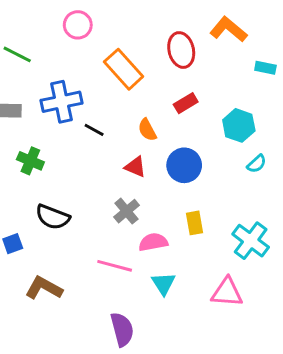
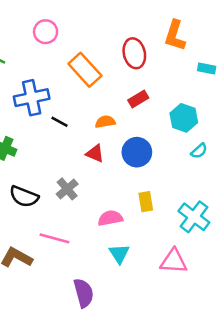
orange L-shape: (229, 29) -> (175, 36), turned -112
orange semicircle: (147, 130) -> (105, 122), turned 108
gray cross: (127, 211) -> (67, 189), moved
pink line: (115, 266) -> (54, 238), moved

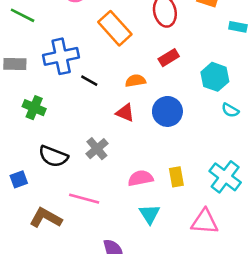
cyan semicircle: (199, 151) -> (230, 110), turned 72
yellow rectangle: (146, 202) -> (176, 177), moved

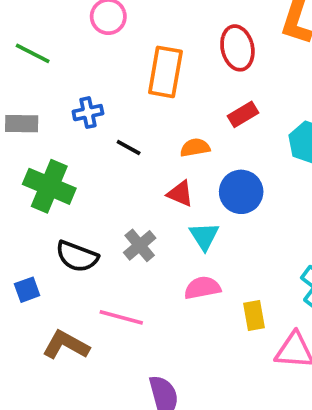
orange rectangle: (115, 28) -> (165, 72), turned 52
blue cross: (61, 56) -> (88, 113), size x0.6
green cross: (34, 108) -> (49, 186), size x1.5
yellow rectangle: (176, 177) -> (254, 315), moved
cyan triangle: (149, 214) -> (204, 236), moved

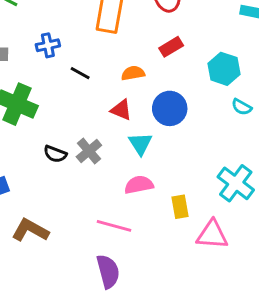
black semicircle: (77, 256) -> (55, 154), moved, size x0.7
pink line: (121, 317) -> (114, 226), moved

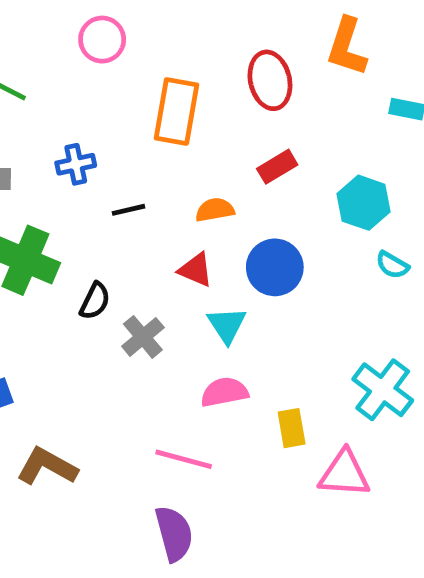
black line: (80, 73) -> (128, 210), turned -42
black semicircle: (55, 154) -> (95, 301), moved, turned -85

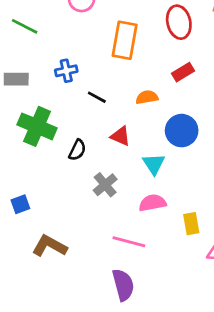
black line: (128, 210) -> (97, 97), turned 42
red triangle: (196, 270) -> (120, 136), moved
gray cross: (143, 337) -> (105, 185), moved

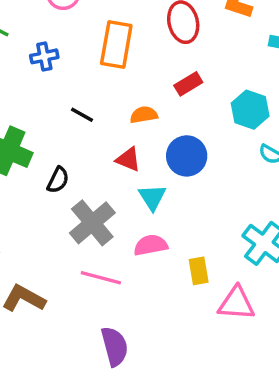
blue cross: (66, 71) -> (44, 56), moved
red triangle: (120, 136) -> (128, 159), moved
gray cross: (105, 185) -> (92, 223), size x1.5
pink line: (129, 242) -> (101, 278), moved

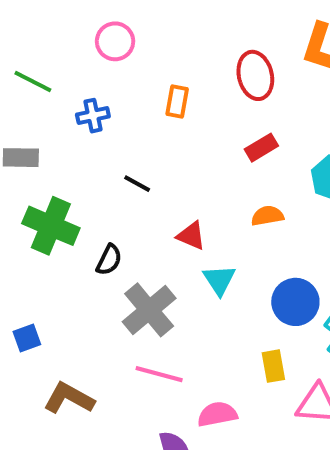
orange rectangle: (116, 44) -> (177, 101), size x0.6
orange semicircle: (144, 115) -> (267, 216), moved
blue circle: (187, 156) -> (295, 302), moved
pink semicircle: (151, 245) -> (217, 414), moved

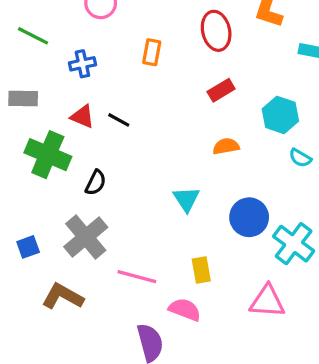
red triangle: (191, 236) -> (82, 117), moved
gray cross: (149, 310) -> (86, 237), moved
yellow rectangle: (273, 366) -> (201, 270), moved
pink semicircle: (217, 414) -> (185, 310), turned 32

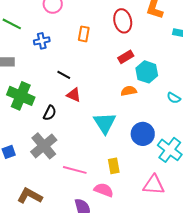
cyan hexagon: (280, 115) -> (147, 72), moved
red triangle: (82, 117) -> (74, 95), moved
cyan triangle: (186, 199) -> (105, 123), size x1.4
brown L-shape: (63, 296) -> (30, 196), moved

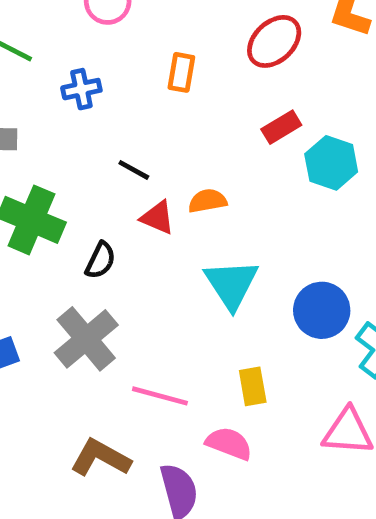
red ellipse: (123, 21) -> (274, 41), turned 60
orange semicircle: (129, 91) -> (208, 201), moved
brown L-shape: (30, 196) -> (100, 458), moved

